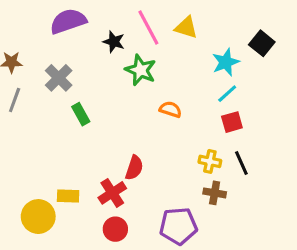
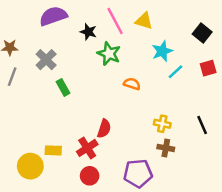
cyan star: (226, 62) -> (162, 51), moved
red square: (232, 122) -> (208, 68), moved
black line: (241, 163) -> (202, 125), moved

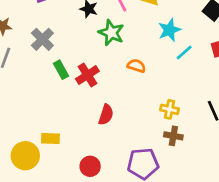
red cross: (87, 148) -> (87, 75), moved

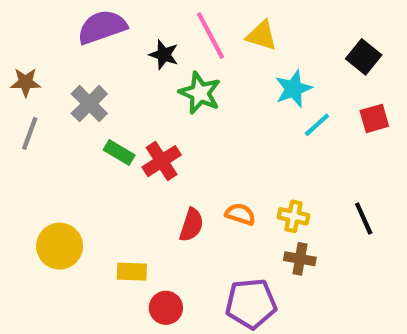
orange semicircle: (136, 66) -> (240, 214), moved
green rectangle: (61, 70) -> (119, 153), turned -30
yellow rectangle: (50, 138) -> (132, 272), moved
yellow circle: (25, 156) -> (60, 246), moved

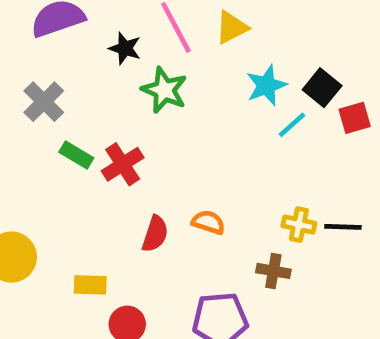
yellow triangle: (262, 36) -> (232, 27), turned -44
black square: (364, 57) -> (322, 88), moved
yellow cross: (294, 216) -> (299, 225), moved
black line: (364, 218) -> (343, 227), turned -64

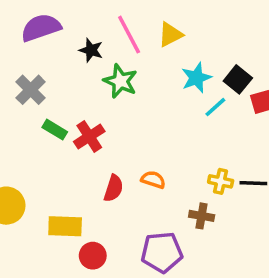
yellow rectangle: (90, 285) -> (65, 226), size x1.4

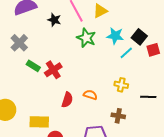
cyan star: (196, 78) -> (115, 36), turned 30
green star: (120, 81) -> (86, 38), moved
yellow cross: (221, 181) -> (121, 85), moved

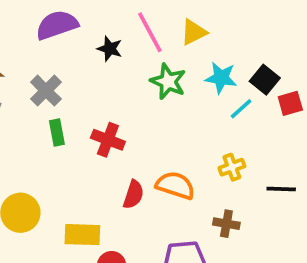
green rectangle: (33, 66) -> (57, 133), moved, turned 48
red cross: (53, 70) -> (108, 140), turned -36
yellow cross: (121, 85) -> (232, 167), turned -32
orange semicircle: (90, 95) -> (175, 185), size x1.5

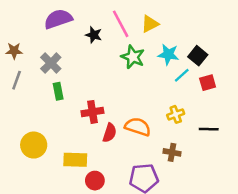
red square: (290, 103) -> (208, 83), moved
red cross: (108, 140) -> (92, 112), moved, turned -30

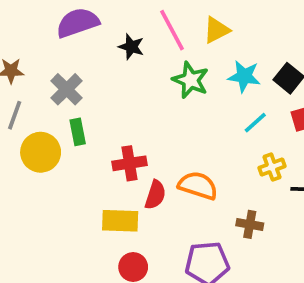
cyan line: (182, 75) -> (255, 123), moved
yellow cross: (176, 114) -> (272, 167), moved
yellow circle: (34, 145) -> (41, 152), moved
yellow rectangle: (75, 160) -> (120, 221), moved

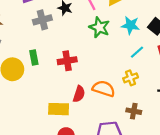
gray cross: (67, 89) -> (42, 20), moved, turned 30
red cross: (129, 163) -> (67, 61), moved
yellow cross: (272, 167) -> (131, 78), moved

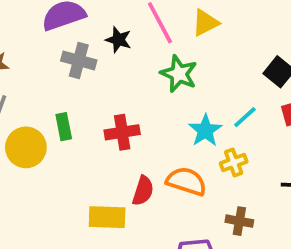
gray cross: (42, 20) -> (79, 61), turned 30
cyan star: (131, 25) -> (205, 130), moved, turned 30

